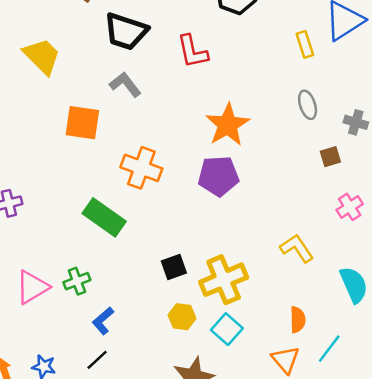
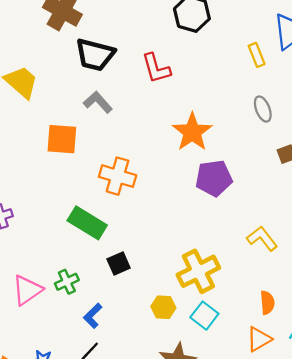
purple pentagon: (218, 176) -> (214, 178), moved
black square: (174, 267) -> (119, 263), moved
orange triangle: (285, 360) -> (259, 339), turned 44

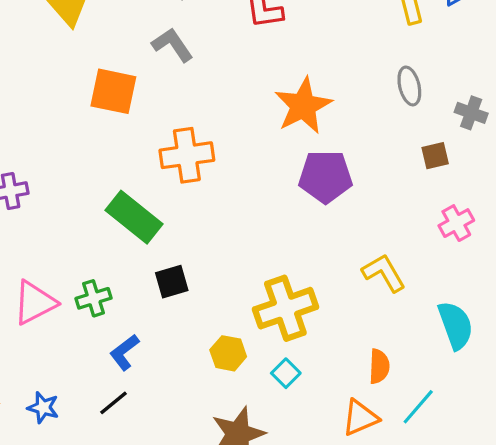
orange cross: (118, 176) -> (187, 155), turned -32
cyan square: (204, 316) -> (286, 373), size x0.7

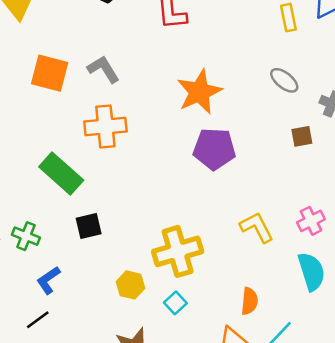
gray L-shape: (172, 45) -> (103, 69), moved
gray ellipse: (409, 86) -> (284, 80), turned -40
pink cross: (456, 223) -> (311, 221), moved
green cross: (94, 298) -> (26, 236), turned 36

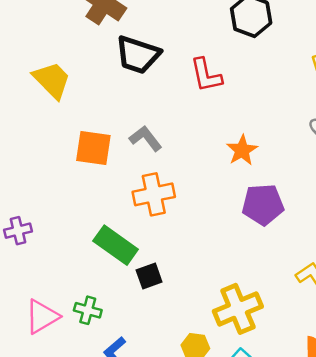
orange star: (199, 92) -> (242, 150), size x0.7
black square: (89, 226) -> (149, 276), moved

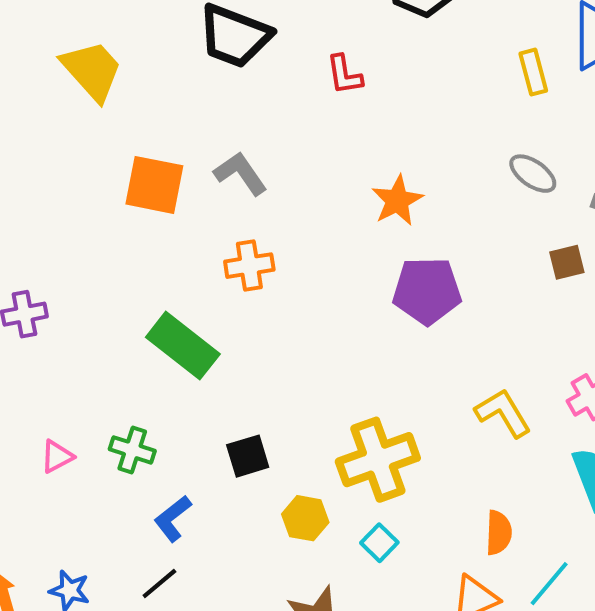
red L-shape: (206, 75) -> (344, 75), size x0.7
orange cross: (154, 194) -> (249, 266), size x0.7
black square: (149, 276) -> (248, 456), moved
pink triangle: (42, 317) -> (57, 456), size x0.6

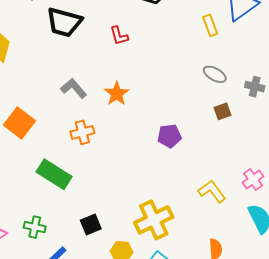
orange square: (154, 185) -> (19, 123), moved, turned 32
orange star: (397, 201) -> (117, 94), moved
brown square: (567, 262) -> (223, 111), moved
purple pentagon: (427, 291) -> (169, 136), size x0.7

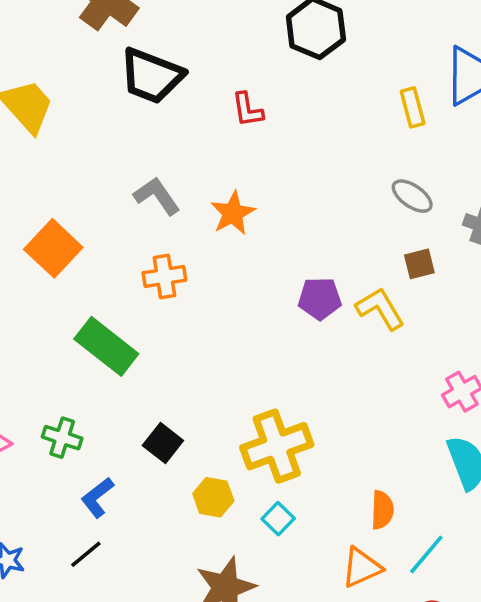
yellow L-shape: (212, 191) -> (380, 309), moved
black square: (91, 224) -> (163, 443), turned -35

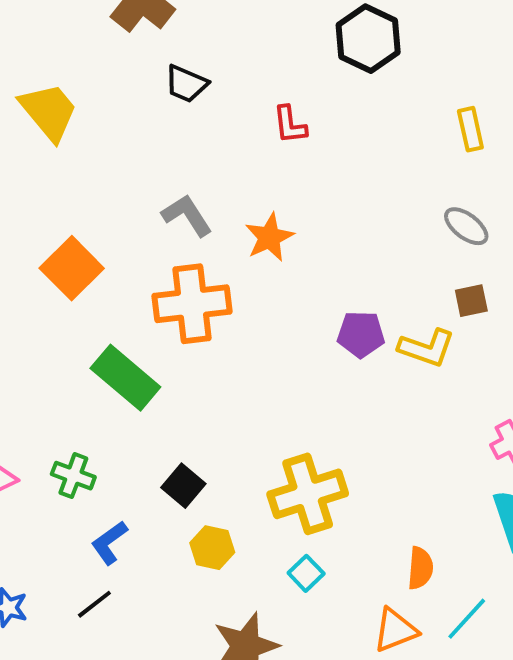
black trapezoid: (151, 76) -> (186, 84), size x0.6
orange cross: (164, 276) -> (192, 304), size x1.6
yellow L-shape: (380, 309) -> (427, 348), turned 138
yellow hexagon: (213, 497) -> (212, 548), moved

